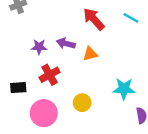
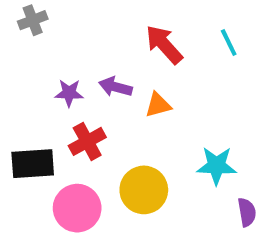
cyan line: (131, 18) -> (229, 42), turned 35
black rectangle: (18, 88) -> (33, 164), size x1.5
yellow circle: (82, 103) -> (144, 190), size x1.5

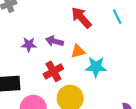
red cross: (87, 141) -> (53, 71), moved
cyan star: (217, 166) -> (96, 67), moved

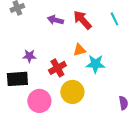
purple arrow: (55, 41) -> (55, 20), moved
purple star: (29, 45) -> (29, 56), moved

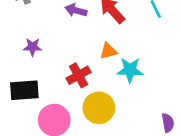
purple star: (29, 56) -> (32, 47), moved

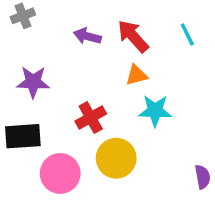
purple star: (32, 47) -> (33, 82), size x1.4
orange triangle: (108, 51) -> (136, 75), moved

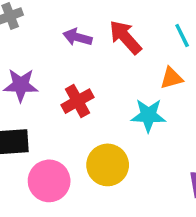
orange triangle: (136, 75) -> (171, 78), moved
red cross: (91, 118) -> (77, 101), moved

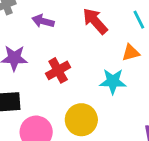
purple arrow: (77, 37) -> (43, 21), moved

